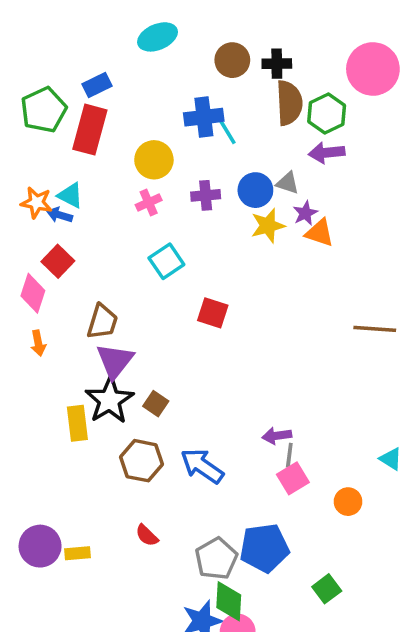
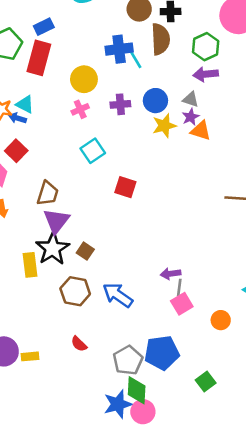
brown semicircle: (289, 103) -> (160, 39), moved
gray triangle: (287, 183) -> (191, 99), moved

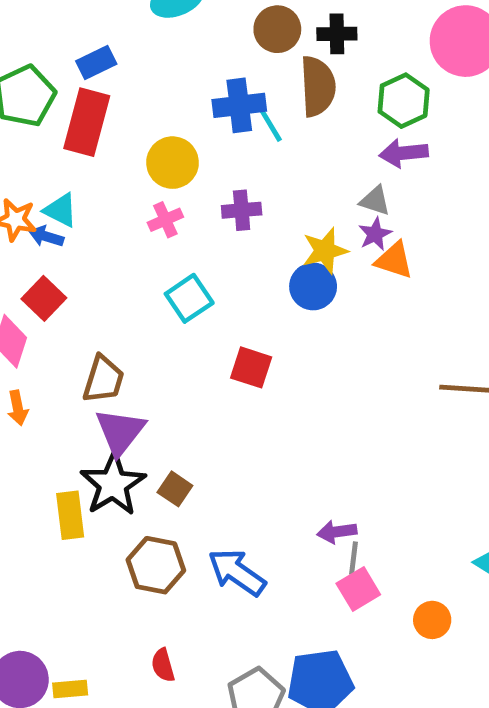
blue circle: (155, 101) -> (313, 286), moved
red semicircle: (79, 344) -> (163, 665), turned 30

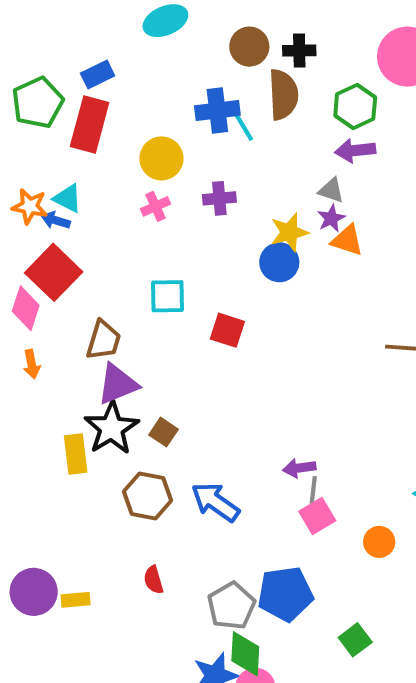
red square: (44, 298) -> (54, 272), size x1.5
cyan square: (189, 298) -> (167, 296), moved, turned 33
purple triangle: (120, 432) -> (118, 384), turned 30

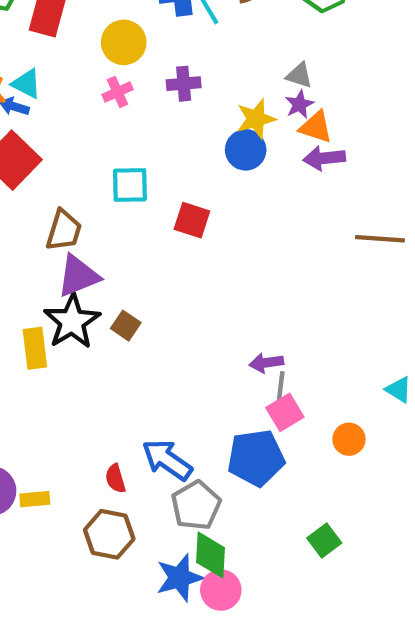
purple arrow: (355, 150) -> (324, 158), moved
brown hexagon: (147, 496) -> (109, 534), moved
blue arrow: (215, 502) -> (167, 460), moved
blue pentagon: (285, 594) -> (256, 458), moved

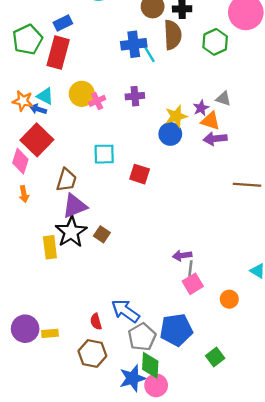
yellow circle: (124, 42) -> (82, 94), moved
gray triangle: (299, 75) -> (223, 99), moved
blue pentagon: (256, 458) -> (176, 330), moved

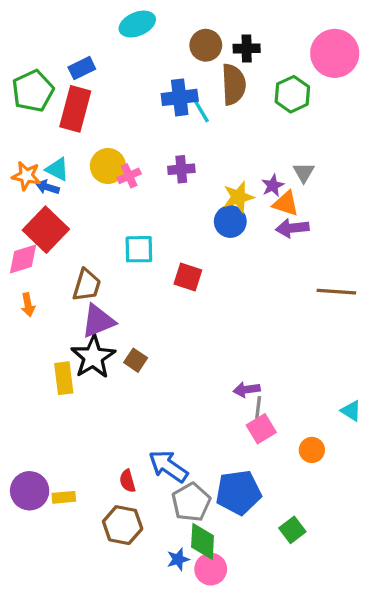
gray triangle: (223, 99) -> (304, 173), turned 42
pink diamond: (20, 161) -> (23, 259), turned 55
blue star: (133, 378) -> (178, 559), size x0.6

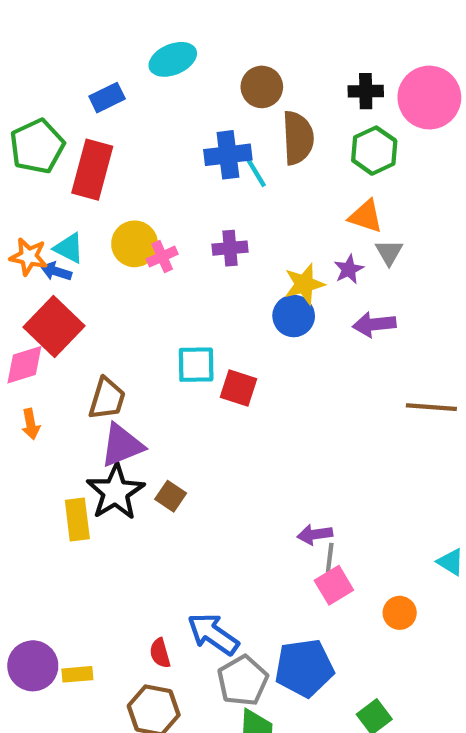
black cross: (247, 48) -> (366, 91), moved
blue rectangle: (82, 68) -> (107, 98), moved
orange triangle: (286, 204) -> (366, 216), moved
cyan square: (139, 249) -> (196, 365), moved

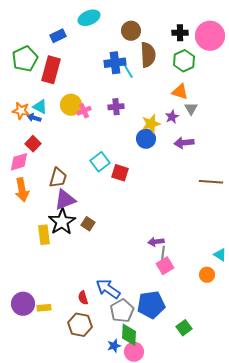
red square: (54, 327) -> (33, 144), size x0.6
cyan square: (196, 365) -> (100, 162), turned -36
orange arrow: (31, 424) -> (22, 190), size x1.6
orange circle: (400, 613) -> (207, 275), moved

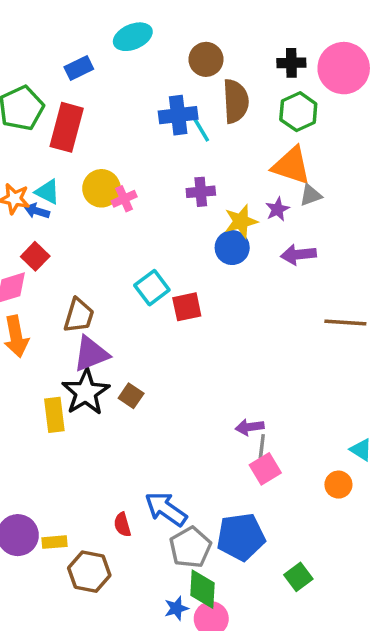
orange triangle: (180, 92) -> (291, 166), size x1.4
purple cross: (116, 107) -> (201, 192), moved
gray triangle: (191, 109) -> (311, 195), turned 40
red square: (120, 173) -> (187, 307), turned -30
brown hexagon: (80, 325) -> (89, 572), moved

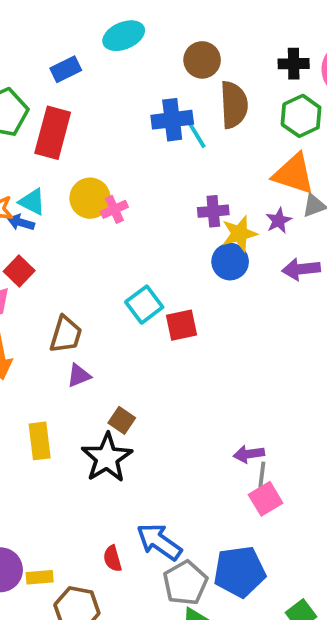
purple cross: (201, 192) -> (213, 211), moved
purple triangle: (91, 354) -> (79, 376), size x0.6
black star: (86, 392) -> (107, 458), moved

